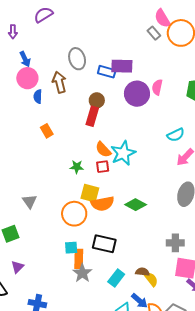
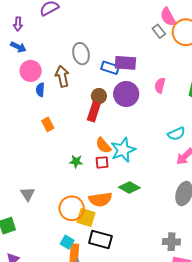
blue arrow: (25, 59) -> (18, 47), moved, turned -42
purple circle: (137, 94) -> (126, 94), moved
yellow square: (90, 193) -> (86, 217), moved
green diamond: (136, 205) -> (129, 187), moved
cyan square: (71, 248) -> (67, 242), turned 32

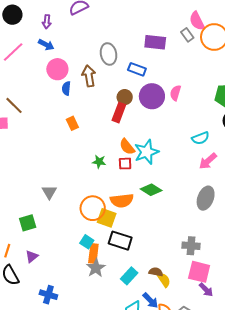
purple rectangle: (125, 63) -> (155, 42), moved
pink semicircle: (160, 85) -> (175, 93), moved

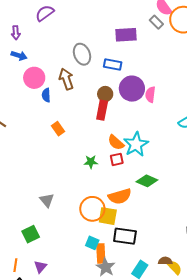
pink semicircle: (175, 93) -> (150, 95), moved

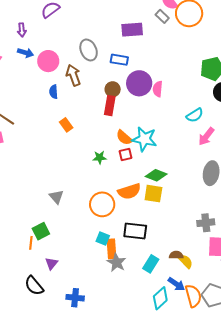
pink circle: (34, 78) -> (48, 61), moved
cyan star: (136, 144) -> (144, 139), turned -30
yellow square: (108, 216) -> (153, 194), moved
orange line: (15, 265) -> (31, 243), moved

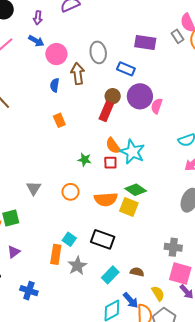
orange circle: (102, 204) -> (71, 192), moved, size x0.7
orange rectangle: (112, 249) -> (56, 254), moved
yellow semicircle: (186, 261) -> (158, 293), moved

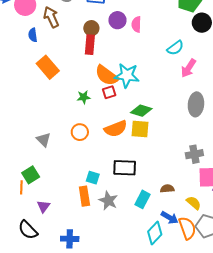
purple circle: (140, 96) -> (117, 20), size x0.7
orange rectangle: (59, 120) -> (48, 67), size x1.6
orange semicircle: (113, 146) -> (107, 75), size x1.4

